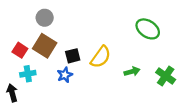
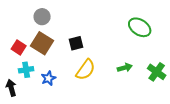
black square: (73, 56) -> (76, 43), moved
yellow semicircle: (101, 57) -> (86, 70), moved
blue star: (65, 75) -> (48, 78), moved

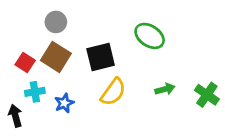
green ellipse: (140, 27) -> (150, 36), moved
black square: (76, 43) -> (101, 57), size x1.5

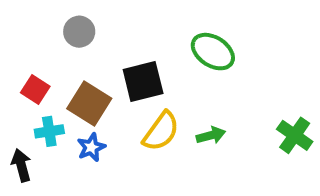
brown square: (56, 57) -> (89, 103), moved
green arrow: (165, 89) -> (211, 135), moved

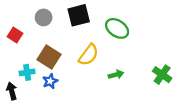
black square: (143, 82) -> (79, 15), moved
red square: (35, 89) -> (15, 35), moved
yellow semicircle: (161, 131) -> (89, 55), moved

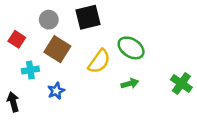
green ellipse: (117, 28) -> (131, 48), moved
brown square: (49, 57) -> (57, 49), moved
cyan cross: (27, 72) -> (30, 70), moved

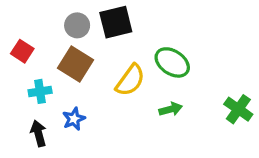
gray circle: (49, 20) -> (77, 25), moved
black arrow: (13, 102) -> (38, 133), moved

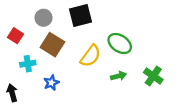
gray circle: (77, 25) -> (44, 18), moved
green cross: (238, 109) -> (153, 76), moved
black arrow: (38, 133) -> (12, 93), moved

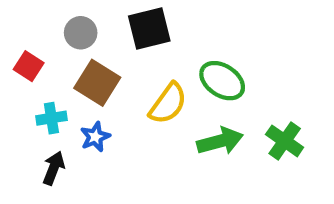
green arrow: (119, 76) -> (220, 141), size x1.5
blue star: (51, 83) -> (95, 137), moved
black arrow: (12, 93) -> (54, 168), moved, turned 36

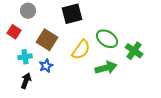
gray circle: (81, 33) -> (28, 11), moved
green cross: (285, 141) -> (134, 51), moved

